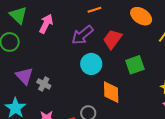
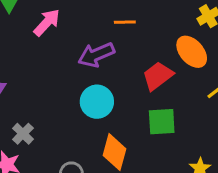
red trapezoid: (112, 39) -> (158, 76), moved
gray cross: (44, 84) -> (23, 134), moved

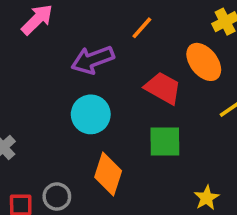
orange line: (125, 22) -> (142, 28), moved, turned -50
red trapezoid: (158, 76) -> (163, 88), turned 64

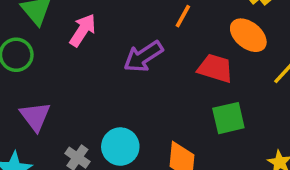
cyan circle: (91, 114) -> (120, 147), moved

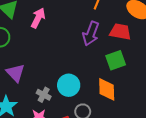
purple arrow: (143, 57) -> (91, 34), moved, turned -30
green square: (228, 118) -> (116, 60), moved

